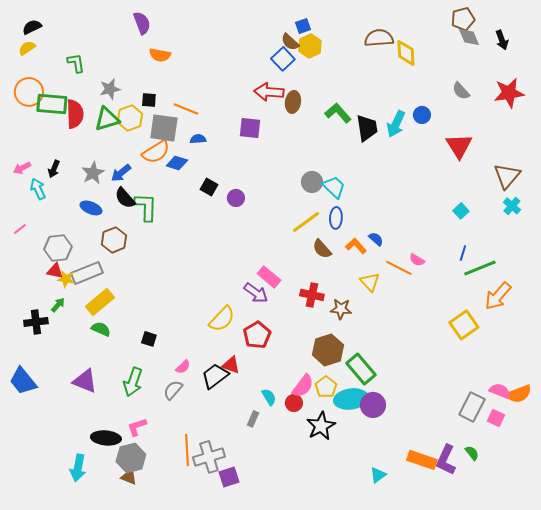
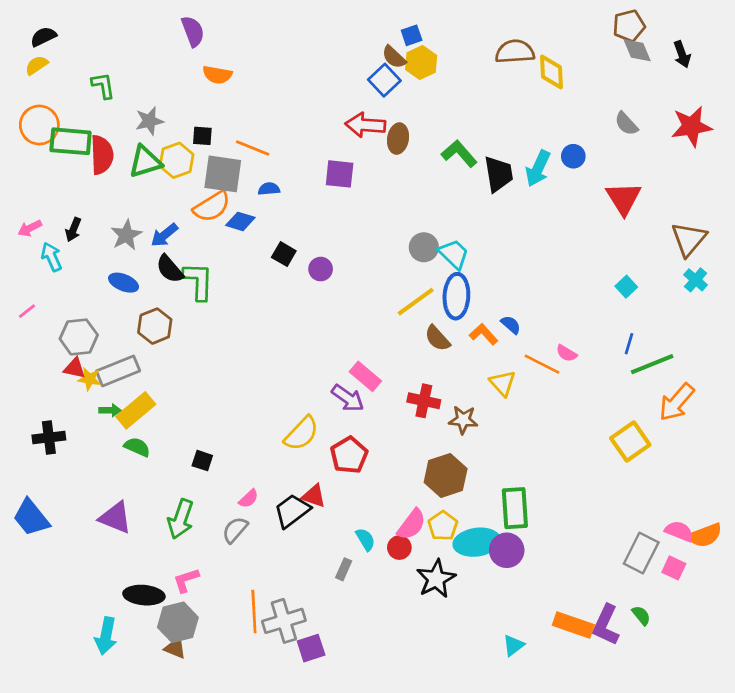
blue ellipse: (336, 218) -> (456, 296), size x1.5
green arrow: (58, 305) -> (110, 410), moved, turned 49
green rectangle: (361, 369) -> (515, 508), moved, turned 36

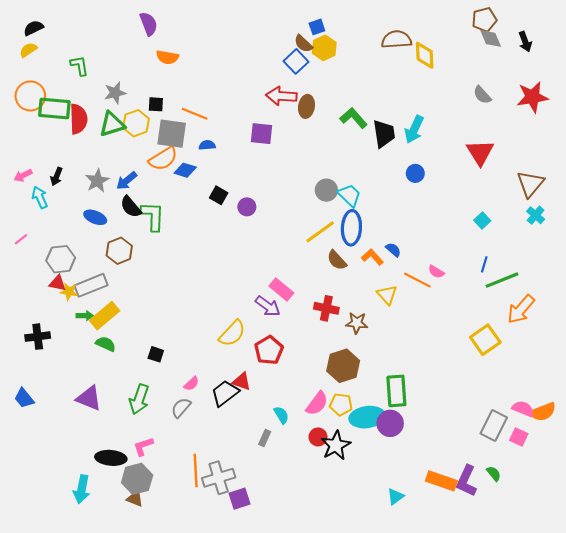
blue circle: (573, 156) -> (415, 173), moved
blue trapezoid: (31, 518) -> (24, 398), size x0.7
yellow pentagon: (443, 526) -> (341, 405), turned -30
red circle: (399, 548) -> (318, 437), moved

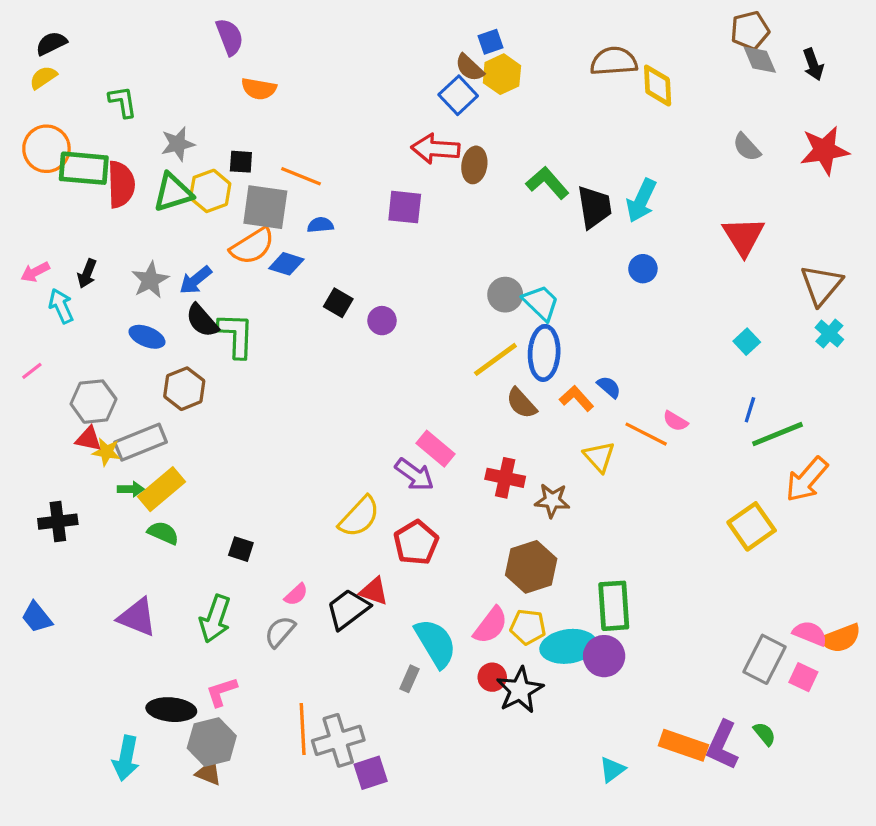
cyan semicircle: (281, 415) -> (435, 643), size x1.8

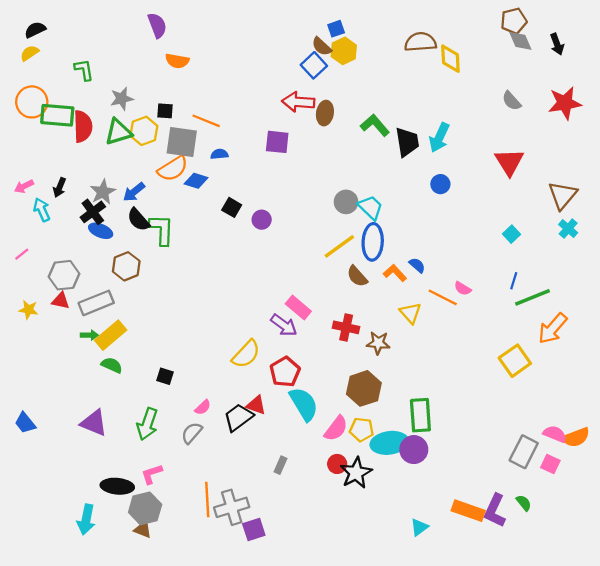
yellow star: (106, 452) -> (28, 310), moved
black cross: (58, 522) -> (93, 212), moved, turned -30
cyan semicircle: (435, 643) -> (304, 404), moved

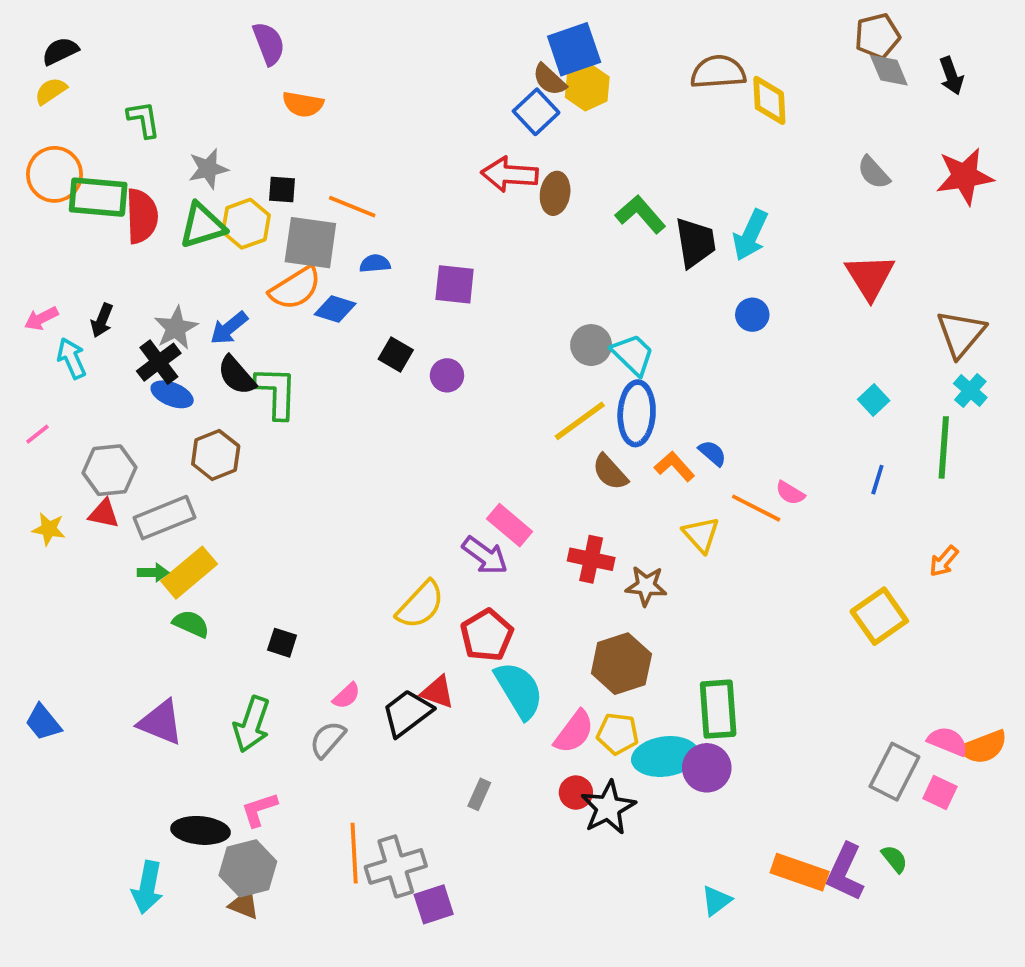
blue square: (336, 29) -> (574, 49), size x1.8
purple square: (277, 142) -> (455, 284), moved
green line: (533, 297) -> (944, 447), moved, turned -64
orange arrow: (553, 328) -> (944, 561), size x0.6

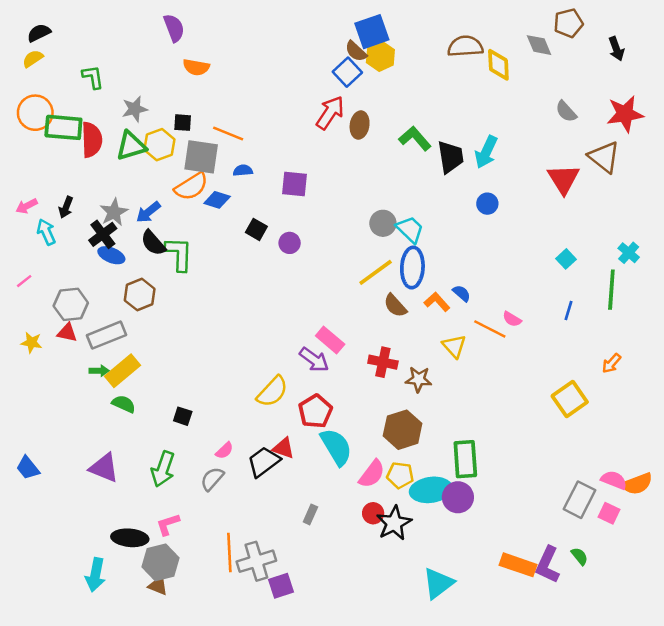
gray diamond: (889, 70) -> (539, 45), moved
red arrow: (510, 174) -> (330, 113), turned 120
brown triangle: (961, 334) -> (604, 157), moved, turned -32
cyan triangle: (716, 901) -> (438, 583), moved, size x1.6

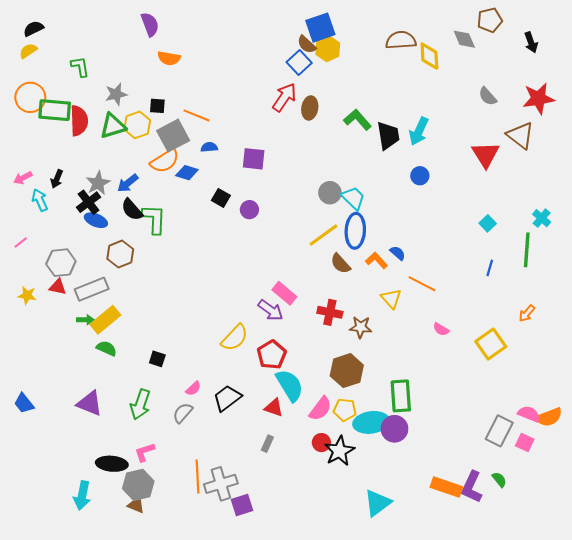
gray square: (201, 157) -> (173, 136), turned -36
pink semicircle: (512, 319) -> (441, 329), moved
red triangle: (283, 448) -> (274, 408), moved

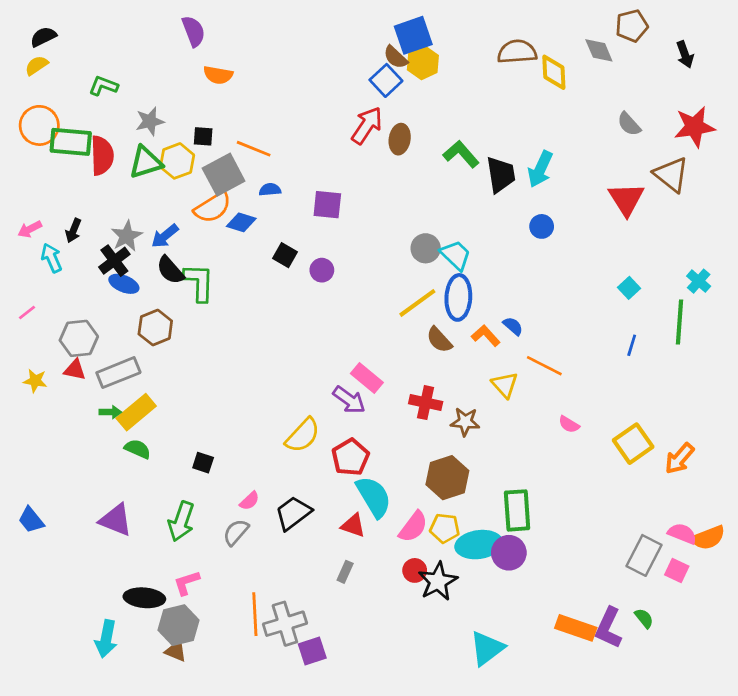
green L-shape: (80, 67) -> (103, 86), turned -60
orange arrow: (527, 313) -> (679, 459), moved, size x1.4

